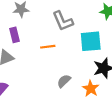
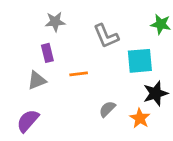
orange line: (48, 47) -> (79, 74), moved

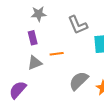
gray triangle: (37, 80) -> (35, 63), moved
gray semicircle: (107, 109) -> (79, 81), size x1.5

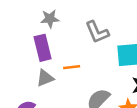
purple rectangle: (33, 38) -> (43, 48), size x1.5

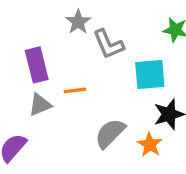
gray star: (50, 19) -> (78, 22), moved, turned -30

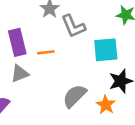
orange line: (75, 90) -> (46, 52), moved

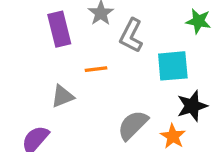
gray L-shape: (73, 26) -> (131, 36), turned 50
purple rectangle: (17, 42) -> (59, 29), moved

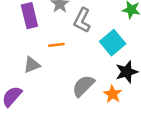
cyan square: (173, 66) -> (113, 43), turned -35

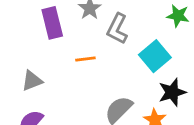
gray triangle: (32, 65) -> (32, 81), moved

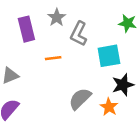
cyan square: (155, 56) -> (109, 56), turned 30

